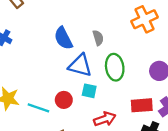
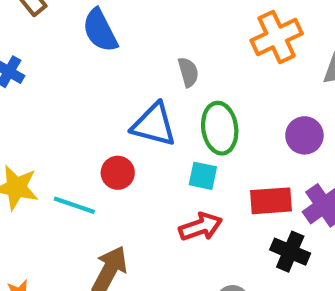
blue semicircle: (63, 38) -> (100, 30), moved
cyan square: (89, 91) -> (203, 176), moved
red circle: (64, 100) -> (118, 173), moved

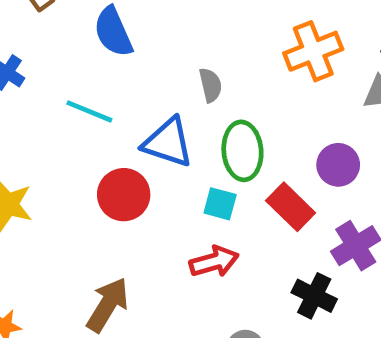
red circle: (118, 173) -> (124, 195), size x1.4
red rectangle: (271, 201) -> (291, 207), moved, turned 45
cyan line: (74, 205) -> (89, 111), moved

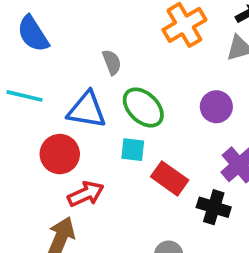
green ellipse: (242, 151) -> (143, 108), turned -33
red rectangle: (291, 207) -> (170, 178), moved
red arrow: (214, 262) -> (86, 194), moved

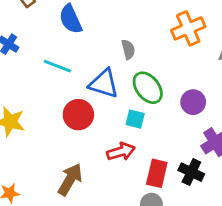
purple circle: (216, 107) -> (193, 102), moved
red rectangle: (170, 178) -> (157, 173), moved, turned 60
red arrow: (86, 194) -> (121, 152), moved

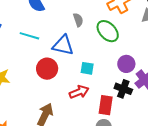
green ellipse: (148, 88) -> (108, 31), moved
purple circle: (193, 102) -> (126, 64), moved
black cross: (191, 172) -> (123, 89), moved

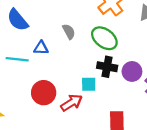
blue triangle: (63, 45) -> (41, 48), moved, size x0.6
black cross: (123, 89) -> (107, 67), moved
red arrow: (79, 92) -> (72, 103), moved

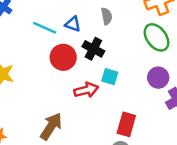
green ellipse: (104, 38) -> (156, 37), moved
black cross: (107, 67) -> (93, 49), moved
red circle: (44, 93) -> (63, 57), moved

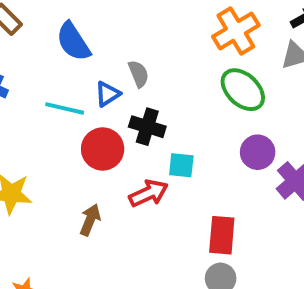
gray semicircle: (107, 16) -> (139, 74), moved
blue triangle: (73, 24) -> (108, 94), turned -42
brown arrow: (51, 126) -> (90, 220), moved, size x0.7

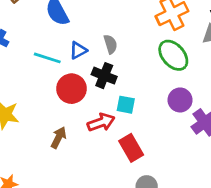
gray semicircle: (139, 74) -> (110, 44), moved
red rectangle: (222, 235) -> (131, 148), moved, turned -40

